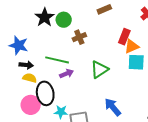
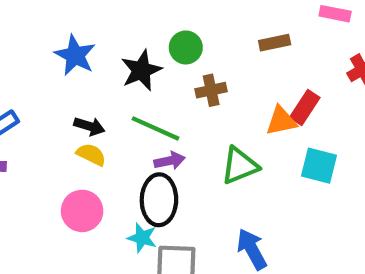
black star: (45, 17) -> (141, 70), moved
blue star: (19, 45) -> (75, 55), moved
orange triangle: (132, 46) -> (281, 121), moved
black ellipse: (45, 93) -> (159, 200), moved

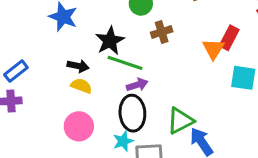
black star: (141, 70) -> (110, 41), moved
orange triangle: (281, 121) -> (213, 49), turned -40
green triangle: (240, 166) -> (180, 121), moved
cyan star: (142, 238) -> (123, 141), turned -30

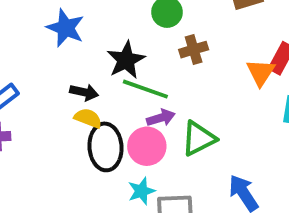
black ellipse: (132, 113) -> (106, 147), moved
green triangle: (180, 121) -> (199, 138), moved
pink circle: (79, 126) -> (147, 146), moved

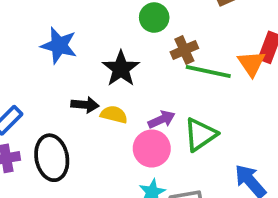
green line: (145, 89) -> (208, 71), moved
yellow semicircle: (88, 118) -> (114, 115), moved
black ellipse: (106, 147) -> (52, 158), moved

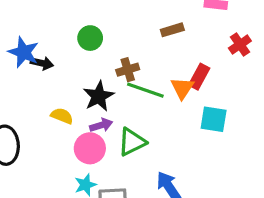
green circle: (154, 18) -> (90, 38), moved
black star: (121, 69) -> (99, 96), moved
black arrow: (85, 105) -> (42, 63), moved

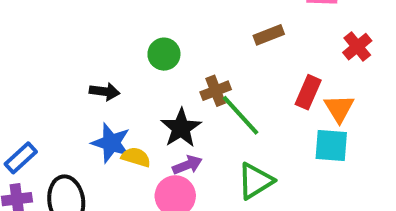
blue star: (24, 52) -> (111, 143), moved
orange triangle: (182, 88) -> (339, 108), moved
green line: (145, 90) -> (241, 115), turned 33
green triangle: (132, 142) -> (255, 181), moved

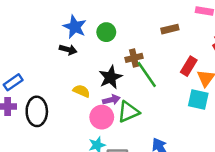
blue star: (111, 143) -> (75, 27), moved
green triangle: (255, 181) -> (128, 112), moved

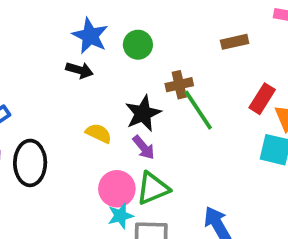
purple arrow: (111, 100) -> (144, 147), turned 63
green triangle: (128, 112) -> (153, 188), moved
pink circle: (102, 117) -> (117, 189), moved

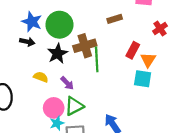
green circle: (138, 45) -> (59, 25), size x1.6
brown cross: (179, 85) -> (85, 46), size x1.5
green line: (198, 110) -> (97, 59), turned 35
black star: (143, 113) -> (57, 54), moved

